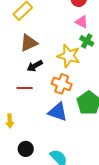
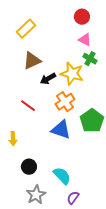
black arrow: (35, 66) -> (48, 79), moved
orange cross: (62, 84) -> (65, 102), turned 36
red line: (25, 88) -> (28, 106), turned 35

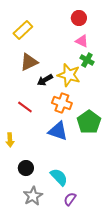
orange cross: (65, 102) -> (62, 103), turned -36

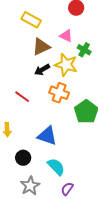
yellow rectangle: (23, 30) -> (31, 20), moved, turned 72
pink triangle: (82, 41) -> (66, 36), moved
brown triangle: (29, 62) -> (41, 47), moved
blue triangle: (58, 131) -> (47, 136), moved

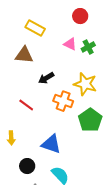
brown triangle: (41, 47) -> (24, 55), moved, turned 30
green cross: (84, 50) -> (88, 47), moved, turned 32
yellow star: (66, 65) -> (85, 84), moved

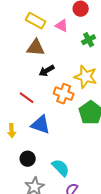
pink triangle: (70, 44) -> (62, 26), moved
brown triangle: (24, 55) -> (36, 48), moved
blue triangle: (51, 144) -> (41, 125), moved

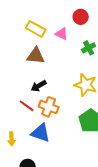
black arrow: (47, 71) -> (39, 86), moved
orange cross: (64, 94) -> (49, 107), moved

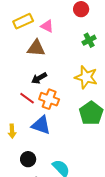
yellow rectangle: (36, 29) -> (23, 21), moved, turned -54
pink triangle: (62, 34) -> (47, 26), moved

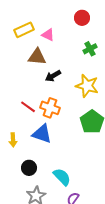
black arrow: (39, 78) -> (53, 76), moved

